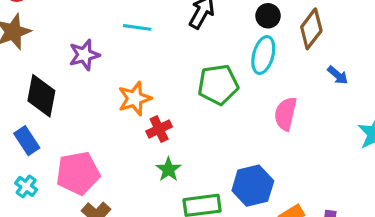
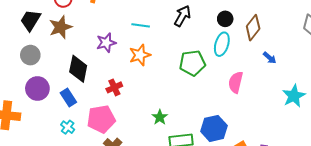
orange star: (135, 99) -> (140, 55), moved
red cross: (159, 129) -> (114, 87), moved

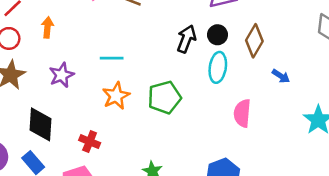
black arrow: (182, 16) -> (186, 39), moved
purple star: (106, 43) -> (62, 75), moved
green pentagon: (192, 63) -> (164, 97), moved
red cross: (114, 87) -> (90, 142), turned -35

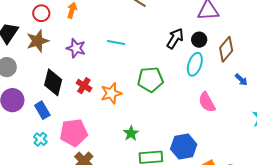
purple star: (62, 75) -> (76, 48), turned 30
orange star: (116, 96) -> (111, 93), moved
pink semicircle: (242, 113) -> (207, 102), turned -45
red cross: (90, 142) -> (84, 86), moved

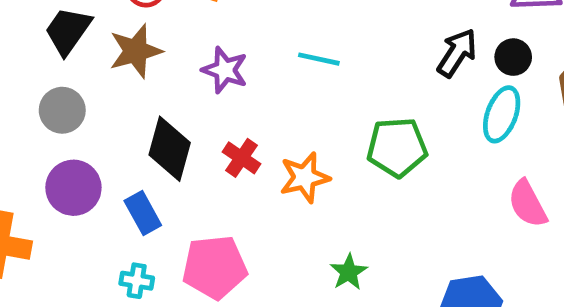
cyan cross: (40, 139) -> (137, 281), turned -32

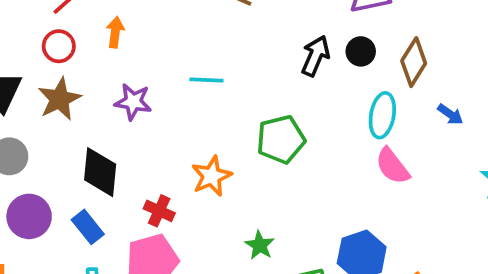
cyan ellipse: (502, 114) -> (382, 115), moved
red cross: (242, 158) -> (159, 211), moved

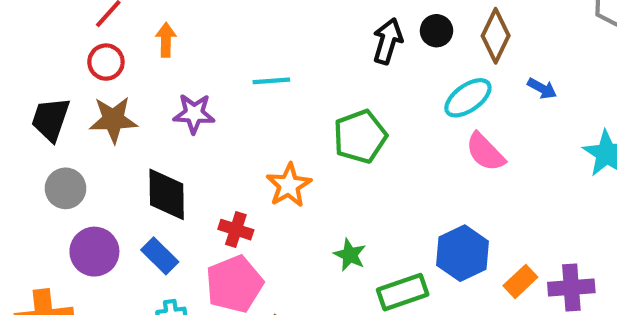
brown star: (60, 99) -> (113, 120), turned 30
cyan ellipse: (382, 115) -> (468, 98), turned 51

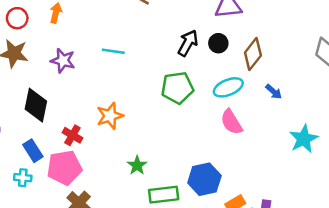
green pentagon: (360, 137) -> (177, 88), moved
blue rectangle: (160, 256) -> (33, 151), moved

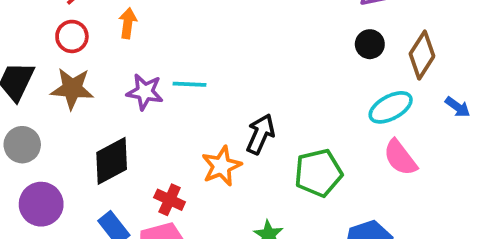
black arrow: (188, 43) -> (260, 134), moved
cyan line: (113, 51) -> (189, 84), moved
green pentagon: (177, 88) -> (318, 173), moved
black diamond: (36, 105) -> (112, 161), turned 56

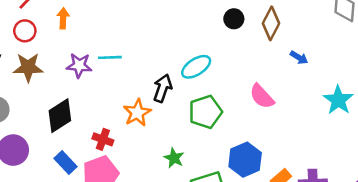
cyan ellipse: (391, 107) -> (196, 67), moved

